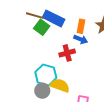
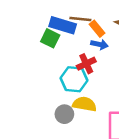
brown line: (35, 16) -> (80, 19), moved
orange rectangle: (81, 26) -> (97, 29), turned -40
cyan hexagon: (46, 75) -> (74, 79), moved

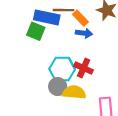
red cross: (86, 64) -> (84, 68), moved, turned -36
gray circle: (64, 114) -> (58, 87), moved

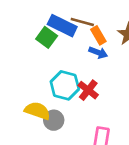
gray circle: (58, 87) -> (54, 120), moved
yellow semicircle: (74, 92) -> (37, 111), moved

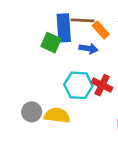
blue rectangle: (62, 26) -> (64, 28), turned 72
blue arrow: (98, 53) -> (88, 49), moved
gray circle: (54, 120) -> (32, 112), moved

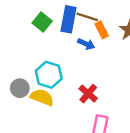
green square: (51, 43) -> (42, 22), moved
cyan hexagon: (78, 85) -> (49, 75), moved
red cross: (102, 85) -> (88, 94), moved

